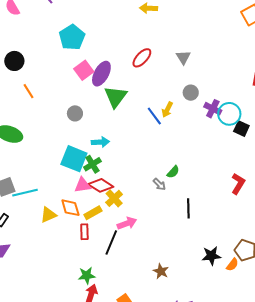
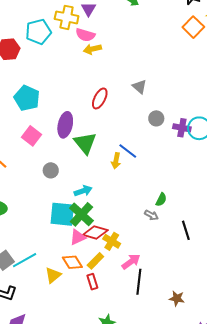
pink square: (84, 70) -> (31, 136), moved
yellow arrow: (167, 110) -> (116, 161), moved
green cross: (92, 164) -> (81, 214), size x1.4
black line: (111, 242) -> (139, 282), moved

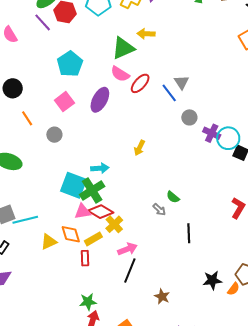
pink semicircle: (85, 35) -> (120, 74), moved
green triangle: (85, 143) -> (123, 48), moved, turned 30
blue line: (128, 151) -> (169, 93), moved
gray circle: (51, 170) -> (54, 135), moved
green semicircle: (161, 200) -> (173, 197), turned 88

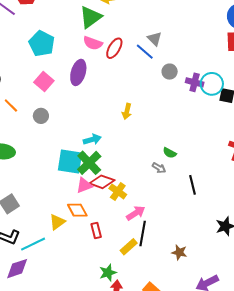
cyan line: (25, 220) -> (33, 244), moved
yellow rectangle: (93, 239) -> (129, 247), moved

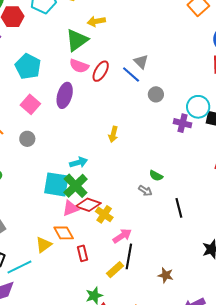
purple cross: (195, 82) -> (183, 123), moved

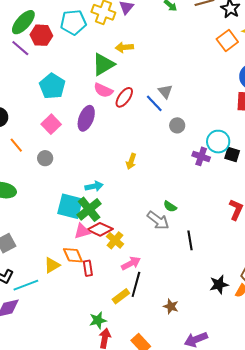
gray arrow: (145, 191) -> (158, 220), size x1.6
red rectangle: (82, 253) -> (88, 268), moved

